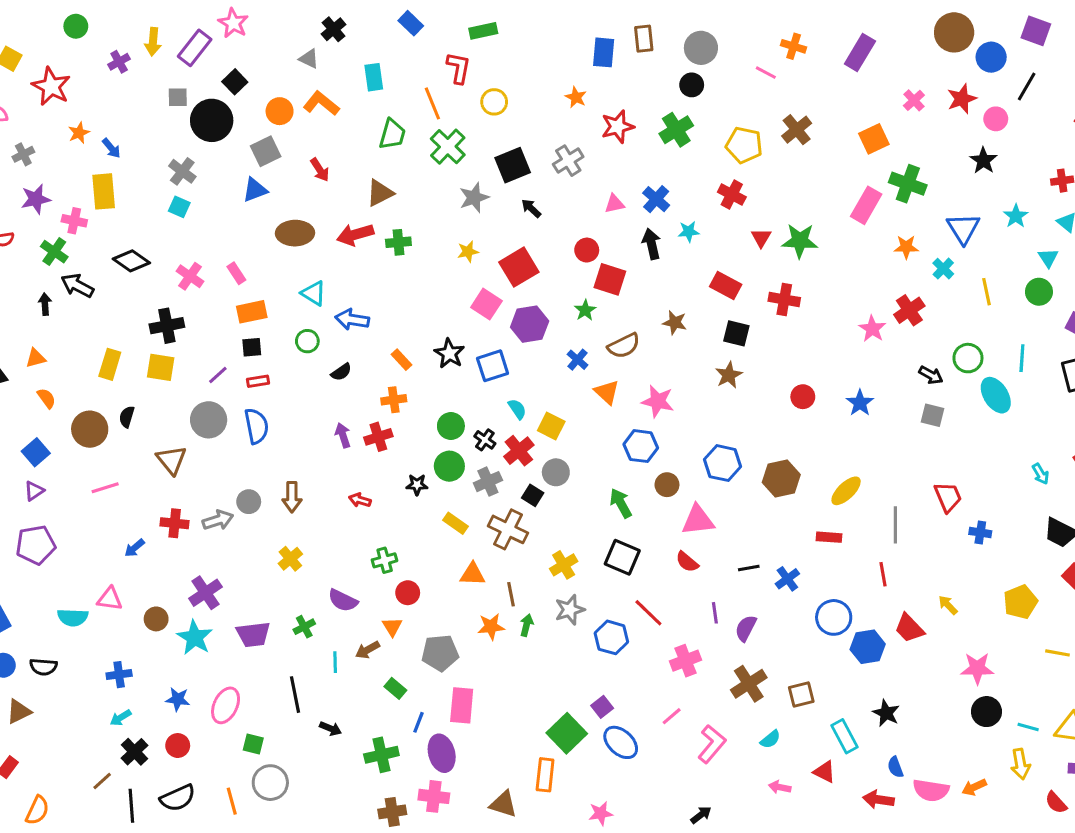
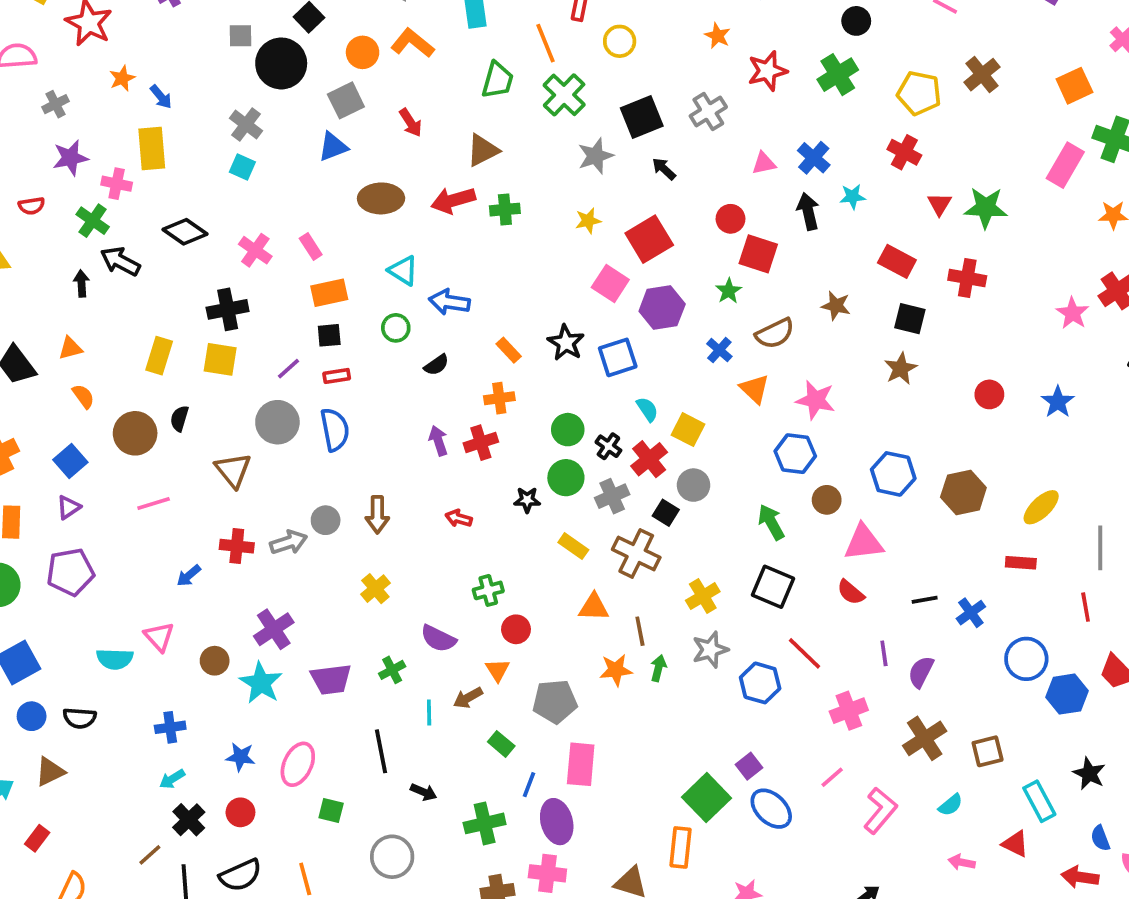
pink triangle: (110, 599) -> (159, 637), turned 40
gray circle: (270, 783) -> (392, 857), moved

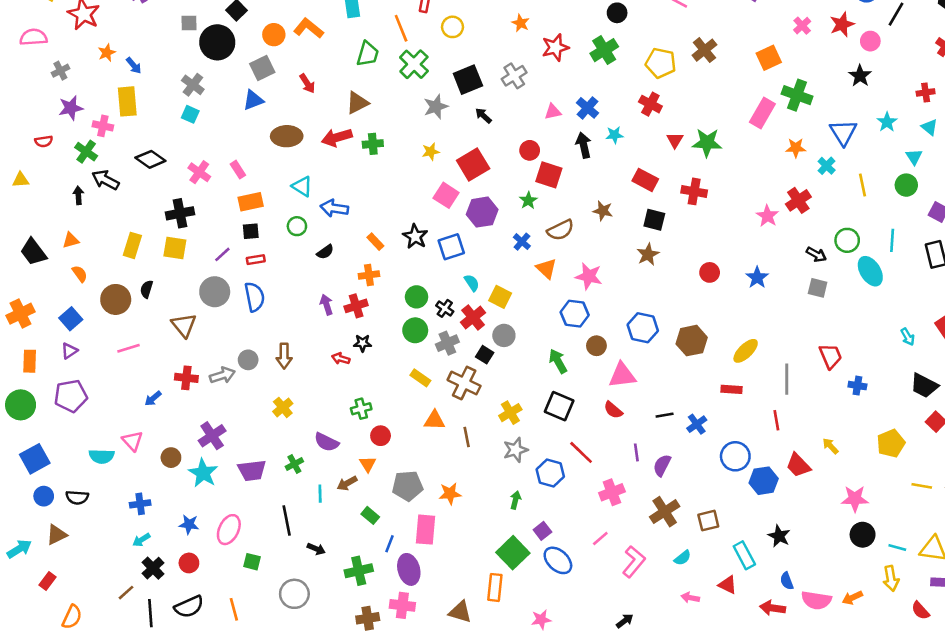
black star: (527, 500) -> (363, 343), moved
green arrow: (658, 668) -> (515, 500), moved
orange star: (616, 670) -> (450, 494), moved

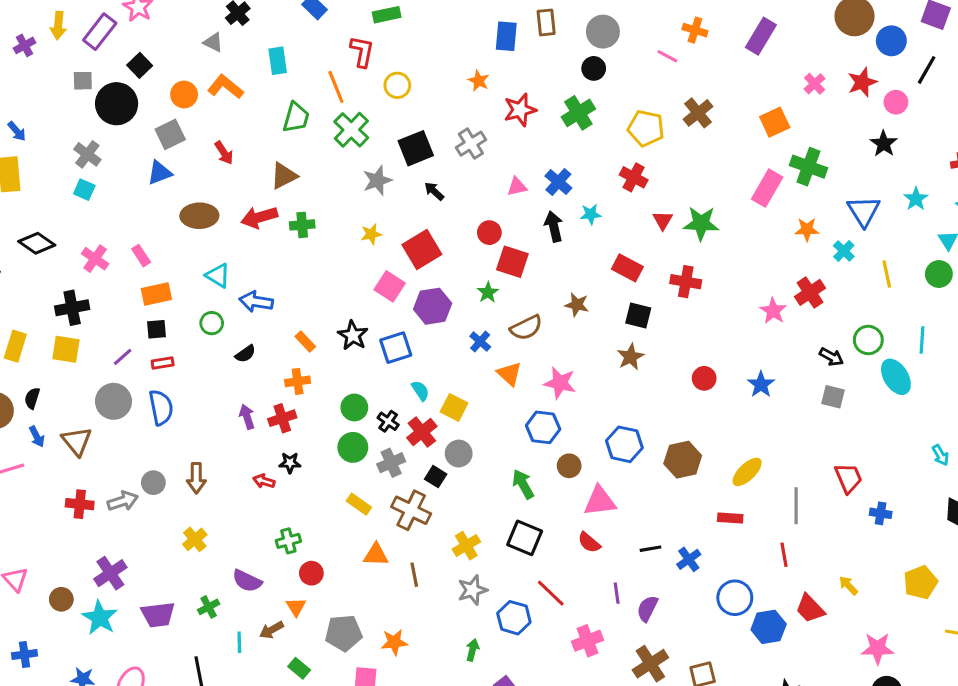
blue arrow: (153, 398) -> (37, 437), moved, turned -78

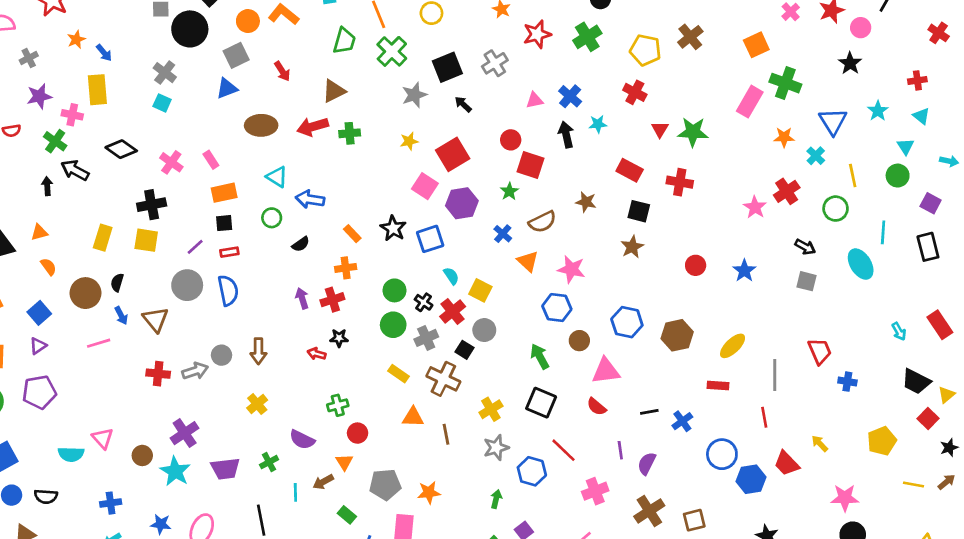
green circle: (868, 340) -> (836, 209), moved

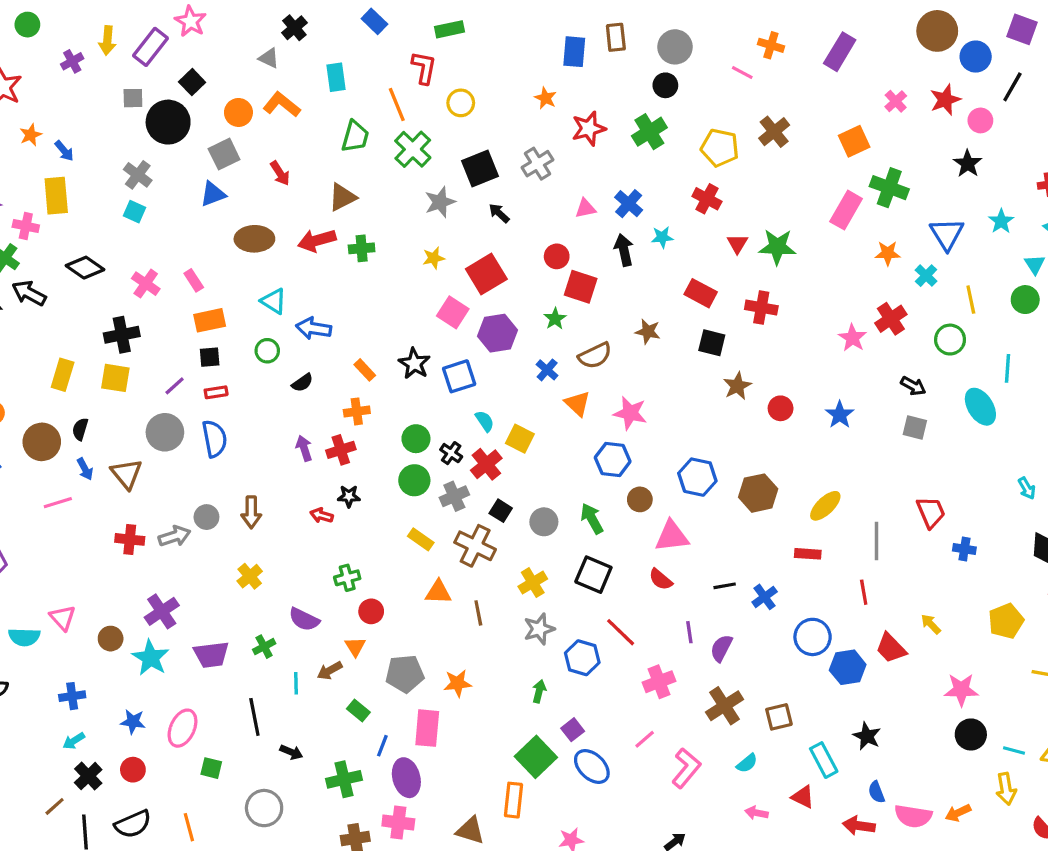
brown star: (632, 247) -> (737, 386), moved
gray circle: (484, 330) -> (544, 522), moved

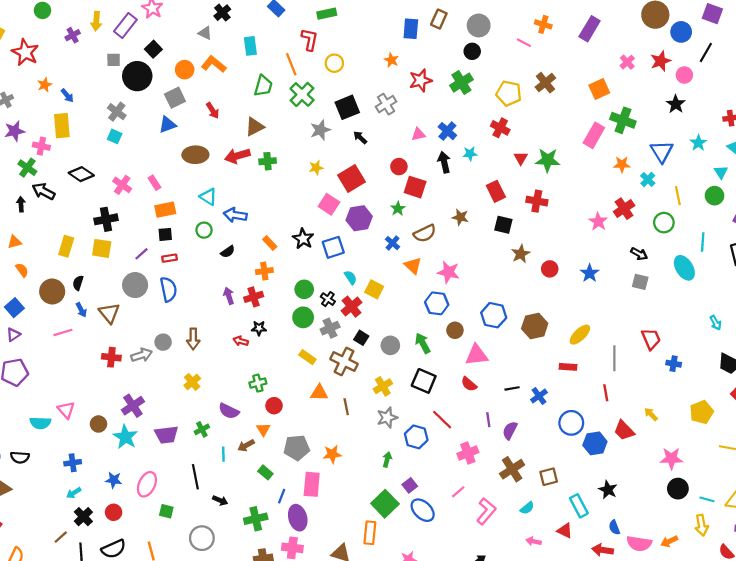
brown rectangle: (616, 37) -> (439, 19), turned 30
red rectangle: (701, 293) -> (496, 191), turned 36

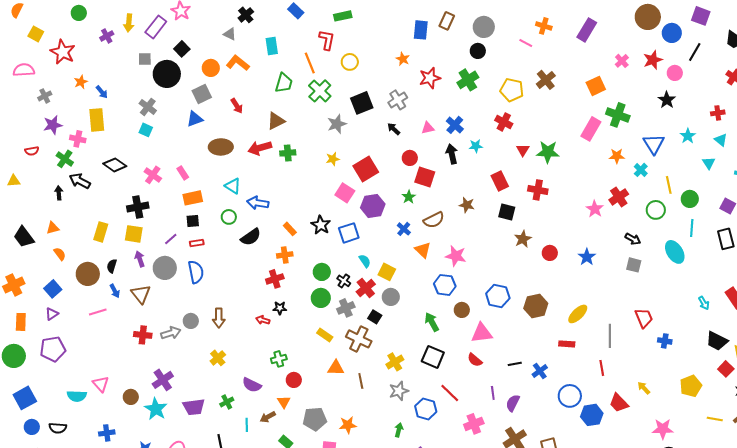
black arrow: (360, 137) -> (394, 129), moved
green circle: (715, 196) -> (690, 199), moved
black semicircle: (228, 252) -> (251, 237), size x1.5
purple arrow: (229, 296) -> (140, 259), moved
gray circle: (390, 345) -> (391, 297), moved

